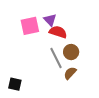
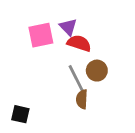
brown semicircle: (70, 73) -> (82, 99), moved, turned -40

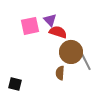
brown circle: (97, 71) -> (71, 52), size x1.5
gray line: (76, 79) -> (85, 60), moved

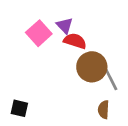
pink square: (30, 26) -> (39, 33), turned -30
brown semicircle: (60, 73) -> (103, 110), moved

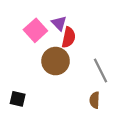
red semicircle: (75, 41) -> (69, 37), turned 84
brown circle: (92, 67) -> (56, 61), moved

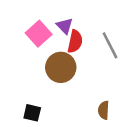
gray line: (100, 71) -> (110, 45), moved
black square: (18, 99) -> (32, 113), moved

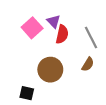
brown circle: (61, 67) -> (50, 70), moved
brown semicircle: (104, 110) -> (88, 64), moved, turned -152

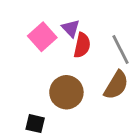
brown semicircle: (88, 64) -> (116, 85), size x1.5

